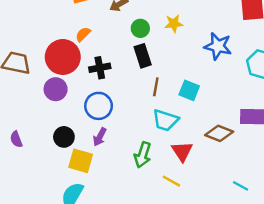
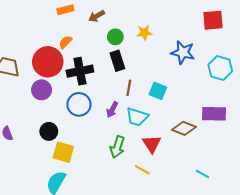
black cross: (100, 68) -> (80, 71), size x1.4
purple arrow: (100, 137) -> (112, 110), moved

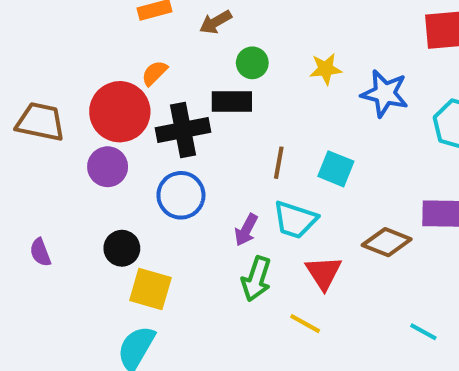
yellow star: (144, 33) -> (326, 69), moved
black rectangle: (117, 61) -> (232, 102), moved, turned -72
purple arrow: (112, 110) -> (246, 230), moved

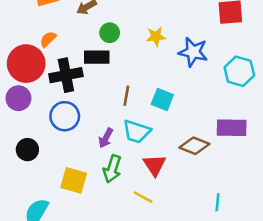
yellow square: (150, 289) -> (74, 180), moved
cyan line: (423, 332) -> (218, 202), turned 66

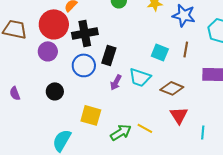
black rectangle: (97, 57) -> (109, 55), moved, turned -72
brown line: (126, 96) -> (186, 49), moved
brown diamond: (194, 146) -> (172, 88), moved
red triangle: (155, 165) -> (179, 115), moved
green arrow: (112, 169) -> (121, 132), moved, turned -140

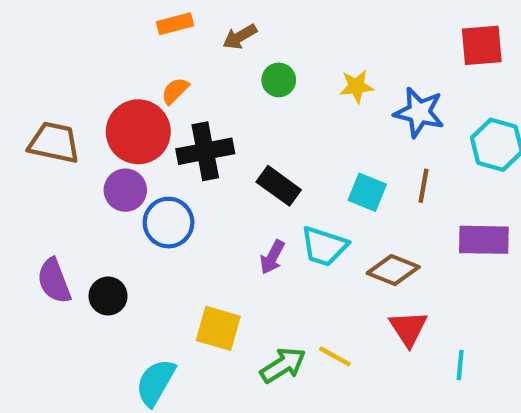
black rectangle: (109, 55) -> (279, 186), moved, turned -72
blue circle: (84, 65) -> (169, 223), moved
black circle: (55, 91) -> (108, 296), moved
purple semicircle: (15, 93) -> (54, 281), size x1.5

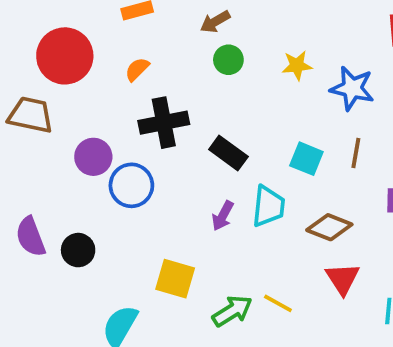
brown arrow: (240, 37) -> (215, 22), moved
red circle: (138, 132) -> (65, 56), moved
cyan trapezoid: (324, 246) -> (268, 206), turned -102

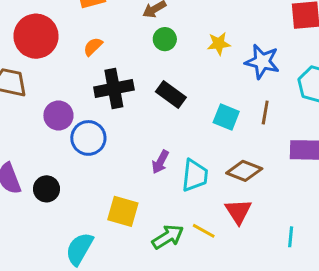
black rectangle: (228, 153) -> (171, 95), moved
cyan trapezoid: (268, 206) -> (195, 175), moved
red triangle: (343, 279) -> (238, 211), moved

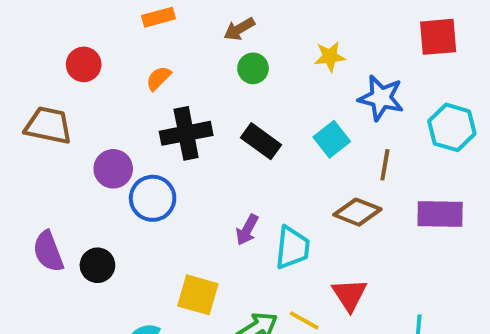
red circle: (36, 36) -> (84, 64), size x0.6
yellow star: (219, 44) -> (330, 57), moved
cyan square: (226, 117) -> (332, 139), moved, turned 30
brown diamond: (244, 171) -> (357, 212), moved

